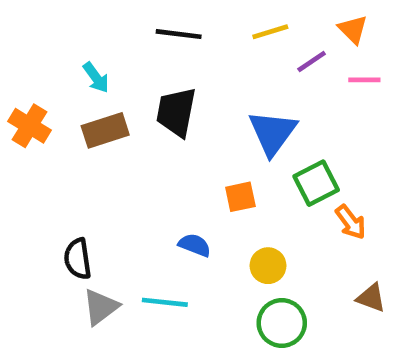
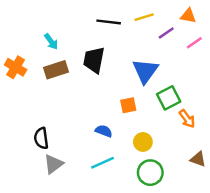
orange triangle: (353, 29) -> (188, 16), turned -35
black line: (179, 34) -> (109, 22), moved
pink line: (364, 80) -> (194, 43), turned -35
cyan line: (165, 302) -> (103, 163), moved, turned -30

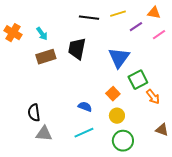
orange cross: (16, 67) -> (13, 33), moved
orange square: (128, 105) -> (113, 94), moved, turned -32
gray triangle: (54, 164) -> (44, 134), turned 42

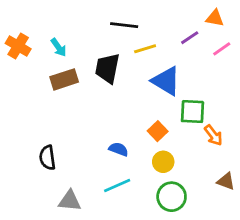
yellow line: (118, 14) -> (145, 49), moved
blue triangle: (119, 58) -> (166, 81), turned -35
green square: (138, 80) -> (192, 112), turned 30
gray triangle: (44, 134) -> (70, 201), moved

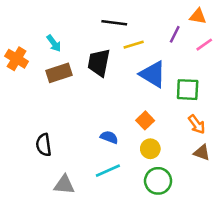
purple line: (190, 38) -> (175, 34), turned -30
orange cross: (18, 46) -> (17, 59), moved
green square: (192, 112) -> (188, 90), moved
brown triangle: (226, 181) -> (202, 153), moved

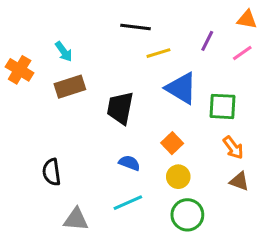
orange triangle: (198, 16) -> (247, 19), moved
black trapezoid: (99, 63) -> (120, 108), moved

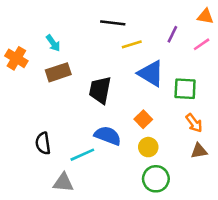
blue semicircle: (129, 163) -> (108, 136), size x1.5
brown triangle: (239, 181) -> (199, 151), turned -30
cyan line: (128, 203) -> (82, 155), moved

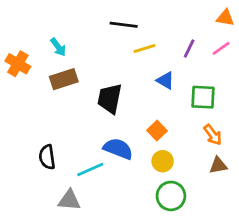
purple line: (172, 34) -> (189, 48), moved
blue triangle: (151, 74) -> (165, 80), size x0.6

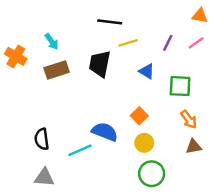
black trapezoid: (110, 99) -> (100, 64), moved
gray triangle: (69, 200) -> (44, 177), moved

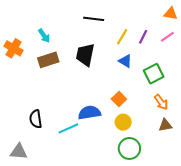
yellow line: (128, 43) -> (122, 37), moved, turned -42
green square: (180, 86) -> (154, 74), turned -30
blue semicircle: (105, 132) -> (89, 113), turned -30
gray triangle: (44, 177) -> (19, 152), moved

